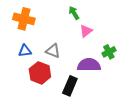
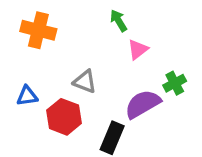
blue triangle: (25, 51) -> (27, 96), moved
purple semicircle: (89, 65) -> (143, 104), turned -30

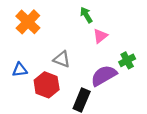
orange cross: (38, 30) -> (28, 22), turned 30

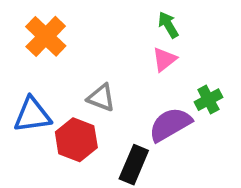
green arrow: (86, 15) -> (168, 25), moved
blue triangle: (20, 70) -> (32, 115), size x1.5

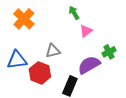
green arrow: (168, 25) -> (74, 13), moved
gray triangle: (101, 98) -> (53, 51), turned -35

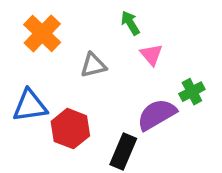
pink triangle: (86, 31) -> (151, 55), turned -32
gray triangle: (53, 51) -> (93, 65), moved

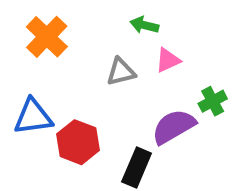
green arrow: (130, 23) -> (144, 25), turned -45
pink triangle: (151, 55) -> (168, 60), turned 45
gray triangle: (93, 65) -> (121, 72), moved

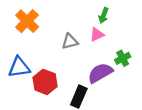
green arrow: (144, 25) -> (104, 15), moved, turned -84

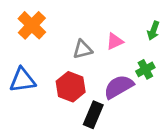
green arrow: (104, 15) -> (153, 31), moved
red hexagon: (45, 82) -> (71, 87), moved

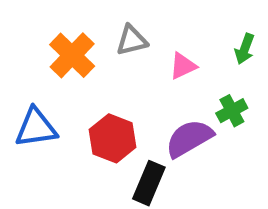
orange cross: (32, 25) -> (72, 55), moved
gray triangle: (83, 49) -> (132, 40), moved

